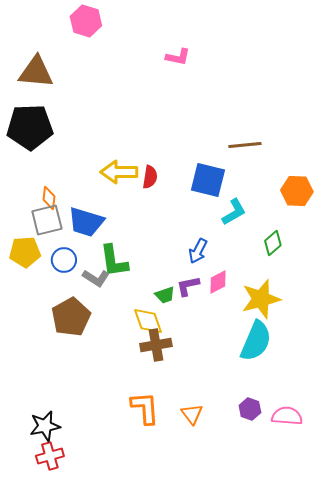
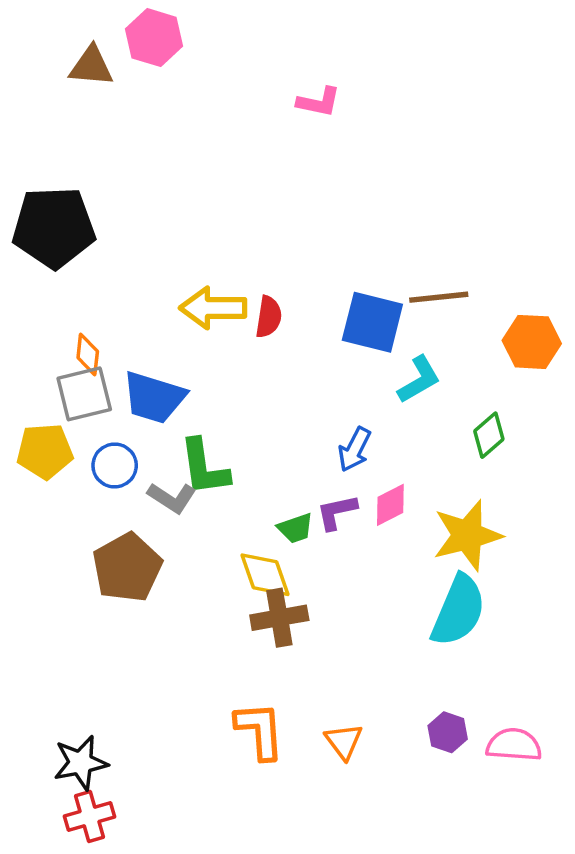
brown triangle: (36, 72) -> (91, 66), moved, size x0.7
brown line: (245, 145) -> (439, 297), moved

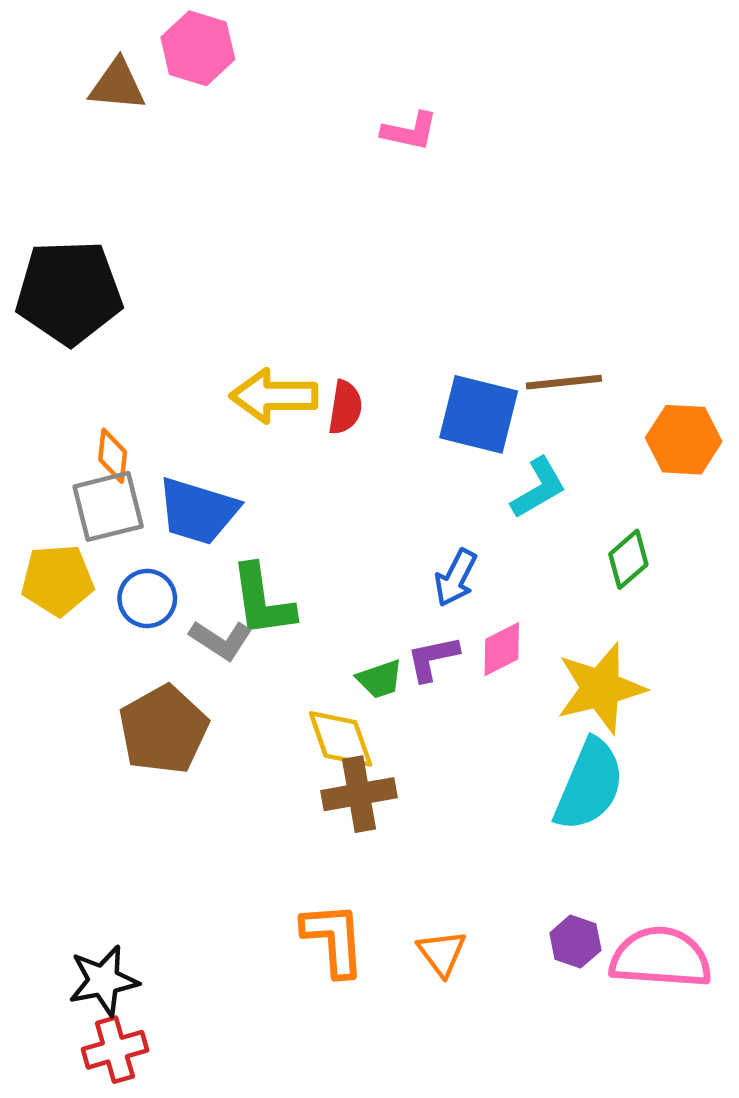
pink semicircle: (514, 745) -> (661, 958), size x1.4

